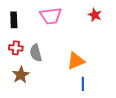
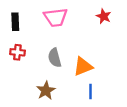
gray semicircle: (36, 53) -> (55, 58), moved
brown star: (21, 75) -> (46, 90), moved

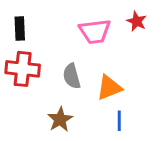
pink trapezoid: (56, 17) -> (95, 31), moved
red cross: (17, 52) -> (23, 69), size x1.6

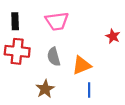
red star: (137, 21) -> (113, 36), moved
pink trapezoid: (95, 31) -> (57, 21), moved

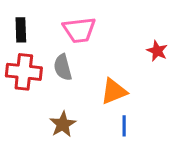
gray semicircle: (54, 57) -> (63, 67), moved

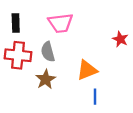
brown star: (63, 124) -> (46, 79), moved

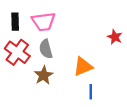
pink trapezoid: (61, 23) -> (44, 22), moved
red cross: (18, 55) -> (17, 52), turned 30

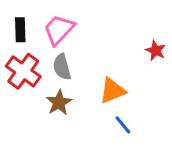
pink trapezoid: (44, 22) -> (59, 30), turned 140
blue line: (91, 92) -> (123, 125), turned -40

